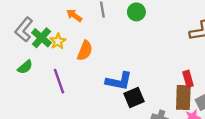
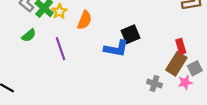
black square: (134, 98) -> (130, 34), moved
brown rectangle: (183, 98) -> (176, 64), turned 30

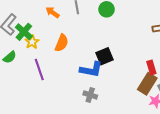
yellow star: (59, 11) -> (32, 42), moved
gray cross: (155, 84) -> (90, 95), moved

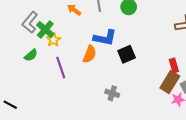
orange semicircle: (62, 43) -> (90, 54), moved
blue L-shape: (91, 69) -> (105, 38), moved

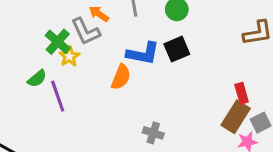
gray L-shape: (30, 22) -> (86, 31), moved, turned -65
black square: (127, 54) -> (177, 49), moved
purple line: (61, 68) -> (58, 96), moved

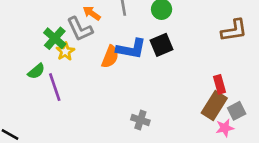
orange semicircle: (121, 77) -> (110, 57), moved

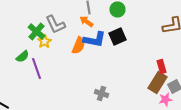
orange arrow: (92, 13) -> (86, 22), moved

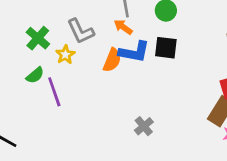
green cross: (36, 32) -> (38, 38), moved
black square: (118, 36) -> (166, 48), turned 30
gray cross: (102, 94) -> (144, 126), turned 32

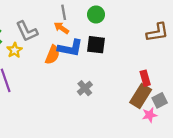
gray cross: (144, 126) -> (85, 88), moved

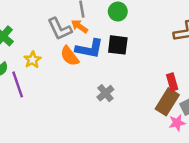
gray L-shape: (27, 31) -> (60, 29), moved
yellow star: (15, 50) -> (32, 60), moved
orange semicircle: (52, 55) -> (70, 56), turned 120

